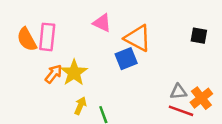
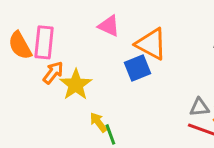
orange arrow: (54, 74) -> (53, 73), moved
yellow arrow: (80, 106) -> (98, 122), moved, turned -60

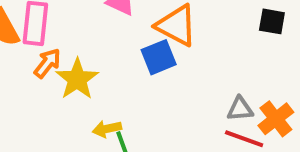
yellow arrow: (98, 122) -> (107, 129), turned -65

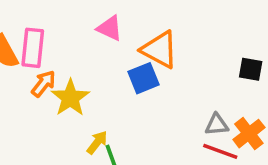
black square: (272, 21) -> (251, 69), moved
yellow arrow: (107, 129) -> (97, 142), turned 140

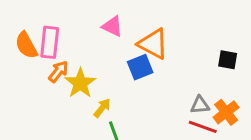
yellow arrow: (97, 142) -> (102, 108), moved

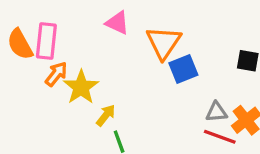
orange triangle: (153, 44) -> (164, 43), turned 36
blue square: (140, 67) -> (183, 69), moved

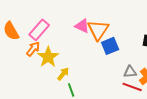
pink triangle: (117, 23) -> (82, 26), moved
pink rectangle: (46, 41) -> (39, 30), moved, turned 35

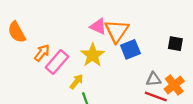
pink rectangle: (39, 30) -> (57, 62), moved
yellow star: (48, 57) -> (93, 55), moved

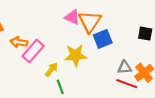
orange arrow: (42, 53) -> (19, 42), turned -119
yellow star: (93, 55) -> (76, 55), moved, turned 30

